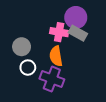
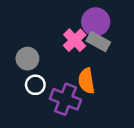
pink cross: (59, 32) -> (75, 40), turned 36
orange semicircle: (56, 56) -> (86, 81), moved

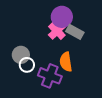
purple circle: (96, 22) -> (62, 17), moved
gray circle: (27, 59) -> (21, 55), moved

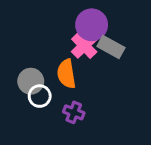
orange semicircle: (66, 62) -> (66, 74), moved
purple cross: (50, 76) -> (74, 112), size x0.6

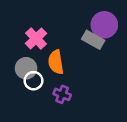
purple circle: (92, 25) -> (104, 25), moved
pink cross: (84, 46) -> (36, 38), moved

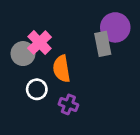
gray rectangle: (93, 40) -> (103, 44), turned 50
gray circle: (26, 68) -> (23, 54), moved

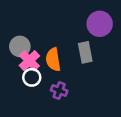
pink cross: (40, 43) -> (29, 61), moved
gray rectangle: (103, 44) -> (85, 52), moved

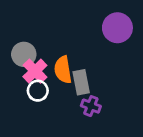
gray rectangle: (85, 52) -> (81, 82), moved
purple cross: (59, 90) -> (91, 106), moved

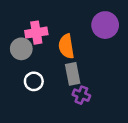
orange semicircle: (63, 70) -> (66, 46), moved
pink cross: (35, 71) -> (36, 33), moved, turned 35

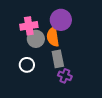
purple circle: (105, 25) -> (61, 20), moved
gray circle: (21, 49) -> (36, 39), moved

